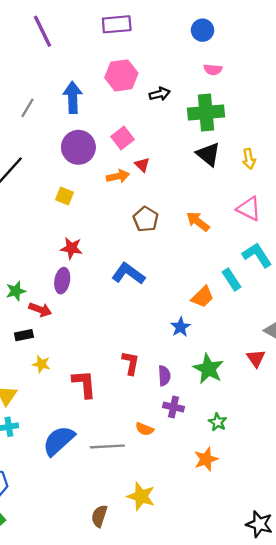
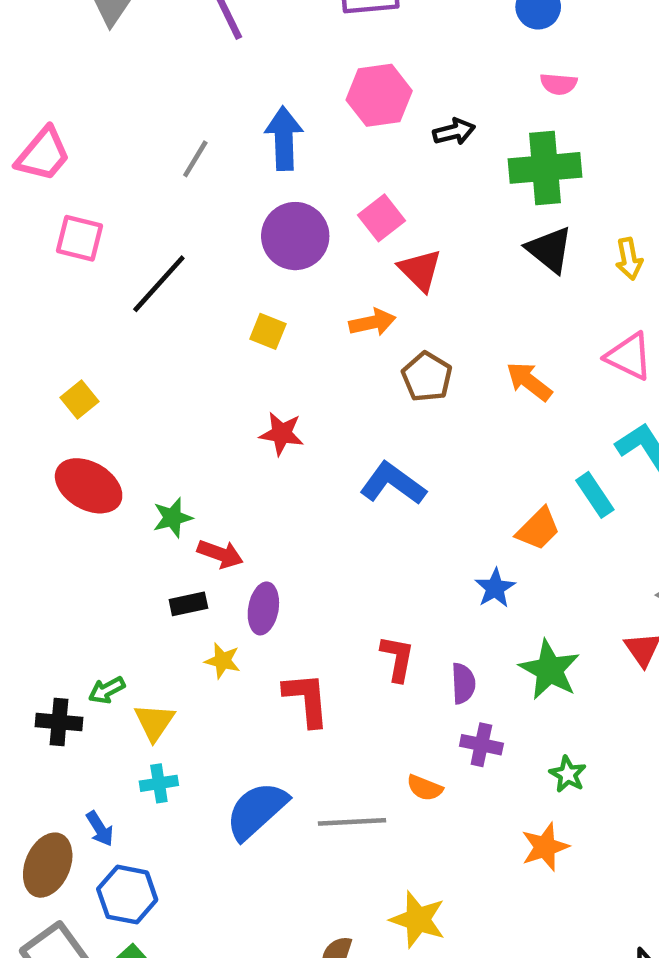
red triangle: (142, 165) -> (420, 270), size x1.5
orange arrow: (118, 176) -> (372, 322), moved
purple ellipse: (62, 281) -> (263, 608), moved

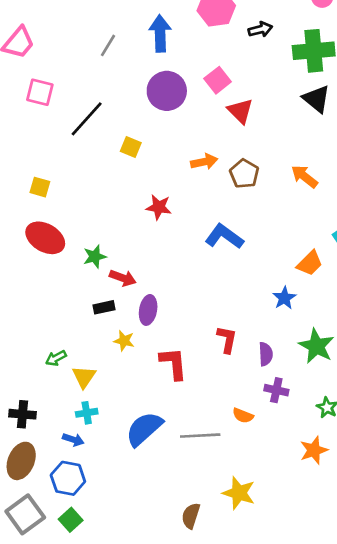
orange arrow: (372, 322) -> (204, 162), moved
yellow square: (268, 331) -> (131, 147), moved
yellow square: (79, 400) -> (40, 187), turned -35
black cross: (59, 722) -> (23, 414), moved
blue arrow: (100, 829) -> (73, 440), moved, turned -40

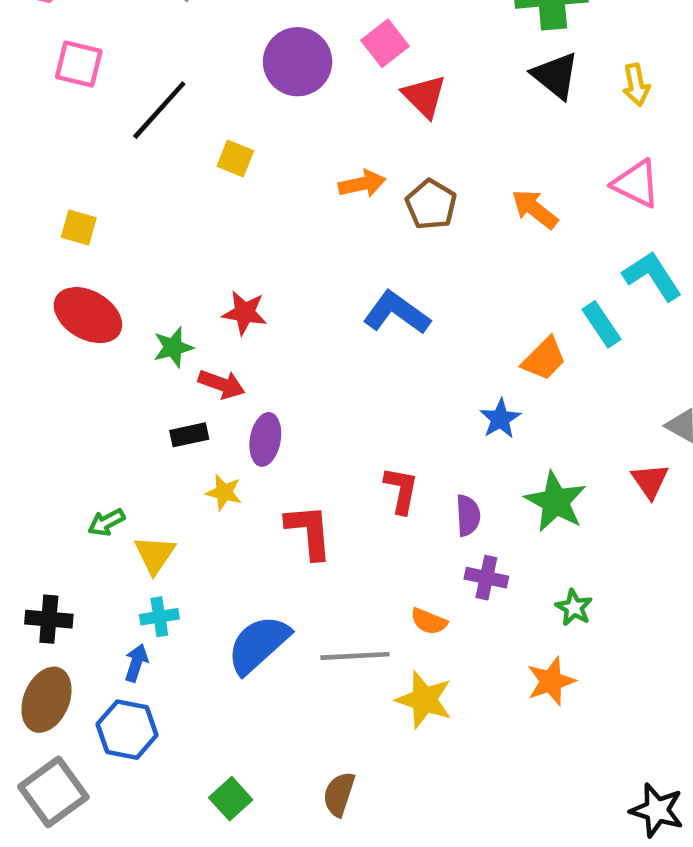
red star: (159, 207) -> (245, 313), moved
blue arrow: (73, 440) -> (136, 663), turned -90
yellow star: (239, 493) -> (424, 700), moved
green square: (71, 520) -> (231, 799), moved

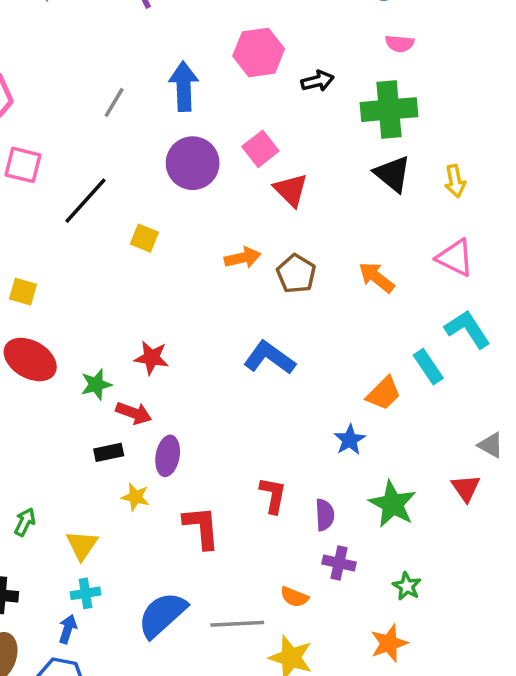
green arrow: (106, 522) -> (25, 522), moved, turned 144

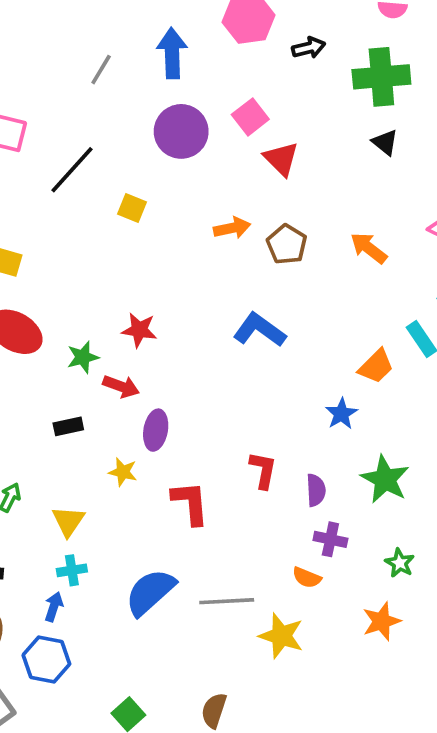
black triangle: (393, 174) -> (385, 142), size x0.7
black rectangle: (109, 452) -> (68, 426), moved
orange semicircle: (294, 597) -> (307, 578), moved

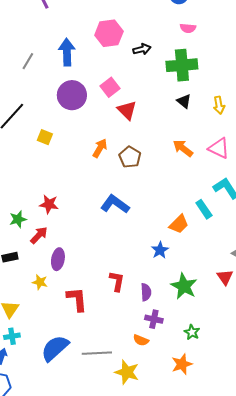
orange arrow: (232, 228) -> (100, 148), turned -48
orange arrow: (369, 248) -> (183, 148), moved
red arrow: (121, 386) -> (39, 235), turned -66

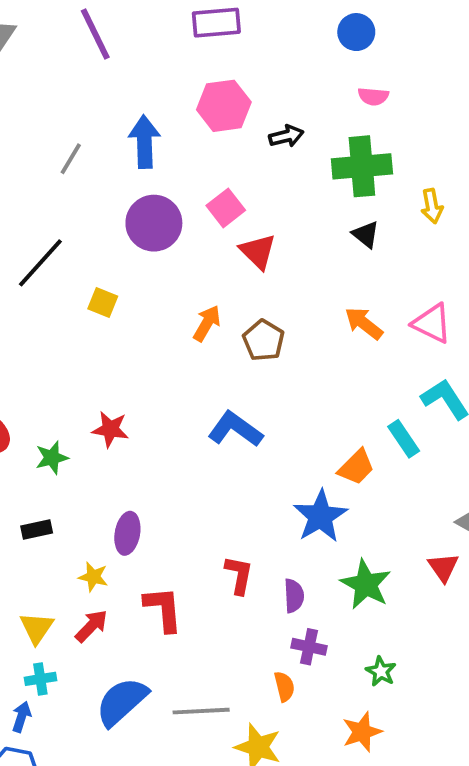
yellow arrow: (219, 105) -> (432, 206), moved
red arrow: (39, 235) -> (91, 626), moved
blue star: (160, 250) -> (320, 516), size x1.6
orange semicircle: (141, 340) -> (284, 687), turned -126

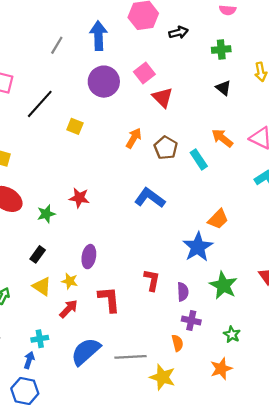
green cross: (362, 166) -> (221, 50), size x0.6
cyan rectangle: (404, 439) -> (199, 159), moved
black rectangle: (37, 530) -> (38, 254), turned -42
yellow triangle: (37, 628) -> (42, 286), moved, turned -30

